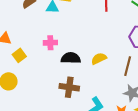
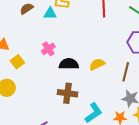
pink cross: (50, 43) -> (48, 49), turned -32

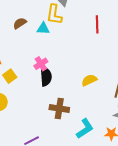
black semicircle: (69, 64) -> (46, 76), moved, turned 84

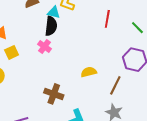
pink cross: (41, 64) -> (44, 46), turned -32
black semicircle: (46, 76) -> (51, 26), moved

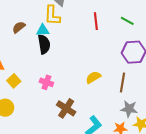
pink cross: (44, 46) -> (46, 82), moved
brown cross: (54, 94) -> (66, 108), turned 30

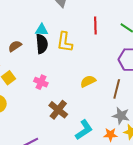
yellow L-shape: (52, 15) -> (65, 42), moved
brown semicircle: (19, 27) -> (15, 46), moved

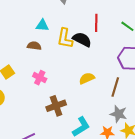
black semicircle: (42, 44) -> (82, 40), moved, turned -60
brown semicircle: (15, 46) -> (34, 46), moved, turned 40
brown cross: (58, 110) -> (56, 106), turned 30

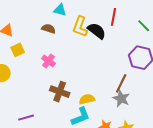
yellow semicircle: (87, 78) -> (87, 99), moved
brown cross: (56, 106) -> (60, 92), turned 30
gray star: (119, 114) -> (121, 98), moved

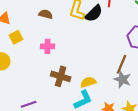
black semicircle: (97, 31) -> (94, 13), turned 102
pink cross: (48, 61) -> (48, 46), turned -32

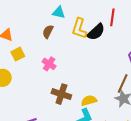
brown semicircle: (46, 14) -> (48, 32), turned -80
pink cross: (48, 46) -> (49, 64), turned 32

